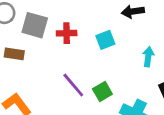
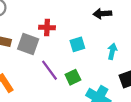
gray square: (35, 25) -> (28, 44), moved
cyan square: (105, 40) -> (77, 44), moved

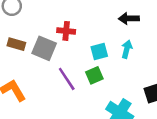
cyan arrow: (112, 51) -> (127, 49), moved
green square: (73, 77) -> (94, 75), moved

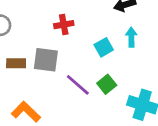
red cross: (66, 31) -> (64, 25), moved
green square: (94, 75) -> (107, 84), moved

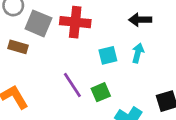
red cross: (64, 25) -> (75, 22), size x1.5
gray square: (46, 60) -> (38, 23), moved

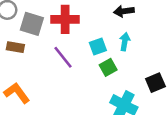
purple line: (72, 85) -> (63, 57), moved
green square: (101, 92) -> (108, 67), moved

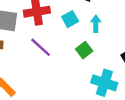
cyan square: (98, 47) -> (70, 19), moved

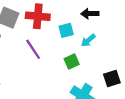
cyan arrow: (96, 24) -> (88, 40), turned -144

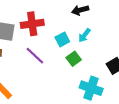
cyan square: (66, 30) -> (62, 39), moved

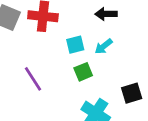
purple line: (35, 56) -> (33, 79), moved

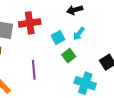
purple line: (33, 79) -> (34, 70), turned 42

